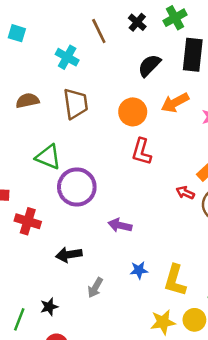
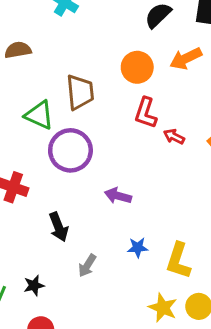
brown trapezoid: (76, 104) -> (80, 92), moved
red arrow: (185, 193) -> (174, 137), moved
black arrow: (69, 255) -> (59, 227), turned -105
yellow star: (163, 322) -> (163, 308), turned 30

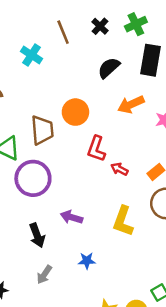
orange circle: (137, 67) -> (75, 112), moved
black arrow: (59, 227) -> (37, 235), moved
yellow L-shape: (178, 261) -> (123, 221), moved

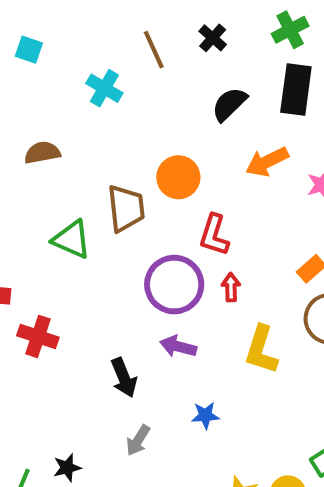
green cross: (136, 24) -> (290, 30), moved
red arrow: (119, 169) -> (231, 287), moved, turned 63
purple circle: (33, 178) -> (174, 285), moved

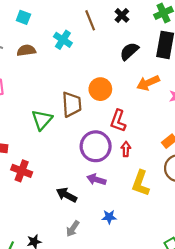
brown semicircle: (42, 153) -> (26, 50), moved
green triangle: (72, 239) -> (42, 120), turned 45
black arrow: (124, 378) -> (67, 195), turned 138

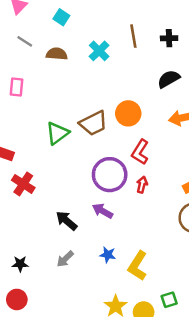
black cross: (122, 15) -> (169, 38), turned 32
brown trapezoid: (72, 104) -> (93, 123), turned 55
yellow L-shape: (141, 183) -> (138, 266), moved

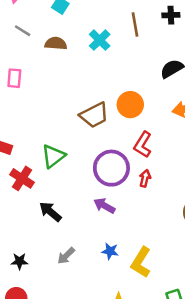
black cross: (169, 38) -> (171, 15), moved
green triangle: (57, 133) -> (53, 156), moved
black arrow: (67, 221) -> (50, 212), moved

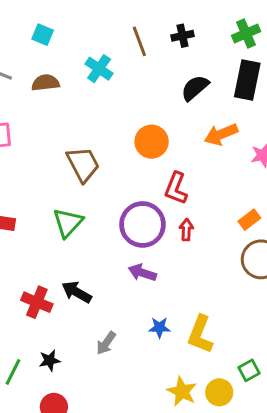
black cross: (171, 15) -> (183, 36), moved
brown trapezoid: (94, 115) -> (83, 164), moved, turned -80
red cross: (22, 178) -> (37, 302), moved

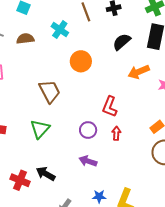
orange circle: (152, 142) -> (81, 61), moved
purple circle: (142, 224) -> (88, 130), size x0.6

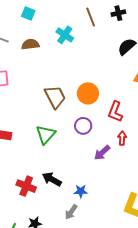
orange circle: (81, 61) -> (88, 93), moved
purple circle: (88, 130) -> (83, 126), moved
purple arrow: (88, 161) -> (102, 153), moved, turned -60
blue star: (99, 196) -> (81, 191), moved

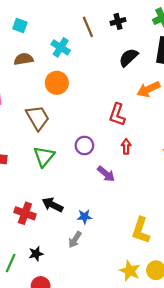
orange circle: (88, 93) -> (57, 83), moved
brown trapezoid: (55, 97) -> (38, 118), moved
red L-shape: (115, 112) -> (117, 115), moved
red arrow: (122, 138) -> (126, 146), moved
purple arrow: (102, 153) -> (106, 174), turned -96

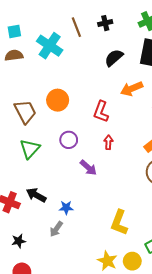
cyan square: (20, 26) -> (14, 31), moved, turned -32
cyan cross: (61, 47) -> (50, 46), size x1.4
orange circle: (57, 83) -> (58, 100), moved

